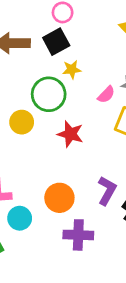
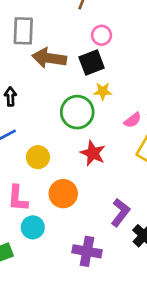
yellow circle: (22, 122) -> (38, 157), moved
orange circle: (59, 198) -> (63, 194), moved

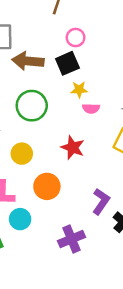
green circle: (77, 112) -> (32, 106), moved
pink semicircle: (133, 120) -> (91, 108), moved, turned 42
purple cross: (87, 251) -> (72, 239), turned -30

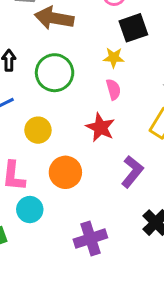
black square: (67, 63) -> (133, 28), moved
pink semicircle: (91, 108) -> (113, 89), moved, turned -112
purple L-shape: (101, 201) -> (132, 172), moved

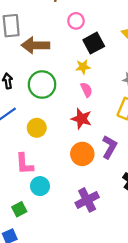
orange circle: (65, 172) -> (82, 154), moved

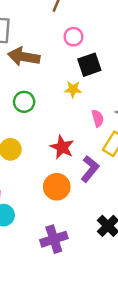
green circle: (42, 85) -> (24, 102), size x0.7
pink semicircle: (86, 90) -> (98, 118), moved
purple L-shape: (109, 147) -> (90, 169), moved

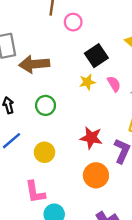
pink circle: (73, 37) -> (73, 22), moved
pink semicircle: (98, 118) -> (114, 84), moved

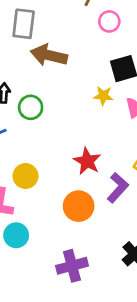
green circle: (46, 105) -> (31, 107), moved
yellow circle: (44, 152) -> (25, 176), moved

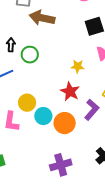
yellow star: (103, 96) -> (78, 66), moved
cyan circle: (16, 235) -> (43, 116), moved

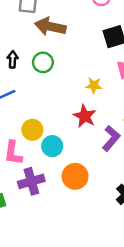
green circle: (30, 55) -> (43, 62), moved
orange circle: (65, 123) -> (75, 176), moved
purple cross: (61, 165) -> (31, 181), moved

